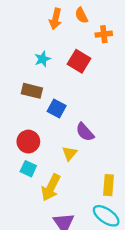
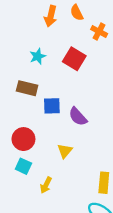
orange cross: (104, 34) -> (99, 32), turned 35
blue square: (57, 109) -> (52, 106), turned -30
purple semicircle: (85, 132) -> (78, 117), moved
yellow arrow: (51, 188) -> (46, 185), size x0.6

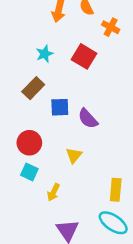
brown rectangle: (27, 88) -> (33, 88), turned -60

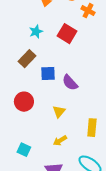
cyan square: (29, 172) -> (24, 150), moved
yellow rectangle: (116, 190) -> (92, 128), moved
yellow arrow: (53, 192) -> (60, 141), moved, turned 32

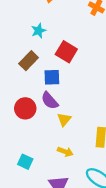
red square: (67, 34) -> (66, 52), moved
purple semicircle: (70, 83) -> (50, 101), moved
yellow arrow: (60, 141) -> (65, 152), turned -128

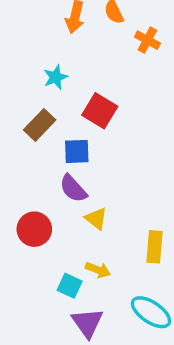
red circle: (25, 108) -> (34, 229), moved
yellow triangle: (64, 119) -> (96, 219), turned -32
cyan square: (25, 162) -> (70, 286), moved

